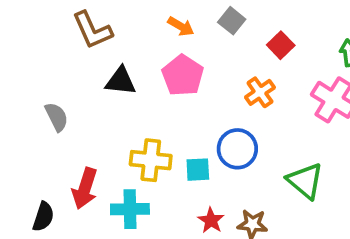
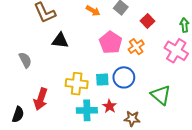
pink pentagon: (183, 75) -> (111, 43), moved
cyan square: (198, 170) -> (102, 80), moved
cyan cross: (130, 209) -> (87, 110), moved
red star: (211, 220) -> (109, 106), moved

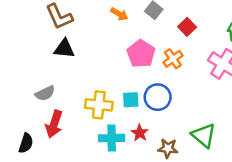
black triangle: (60, 40) -> (64, 49), moved
gray semicircle: (25, 60) -> (45, 93), moved, turned 91
green triangle: (161, 95) -> (204, 136), moved

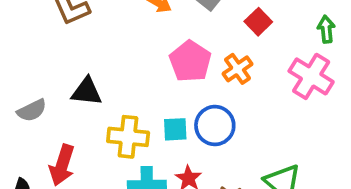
black triangle: (64, 49) -> (87, 92), moved
gray semicircle: (45, 93) -> (32, 110), moved

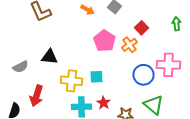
red square: (258, 22) -> (142, 28), moved
pink cross: (311, 76) -> (168, 65), moved, turned -30
blue circle: (215, 126) -> (144, 75), moved

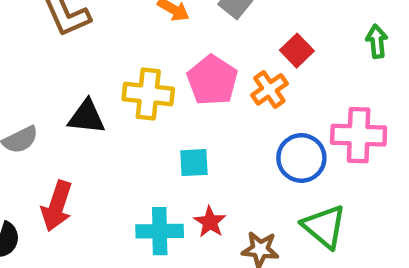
yellow cross: (72, 81) -> (148, 94), moved

